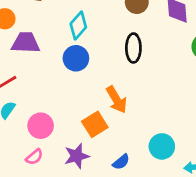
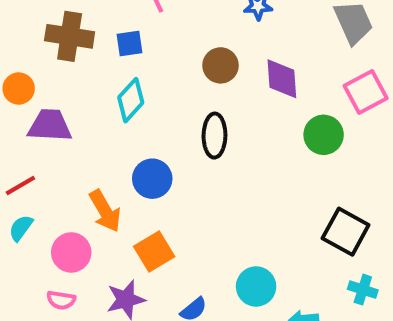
blue circle: (76, 58) -> (152, 179), moved
orange arrow: (116, 100) -> (105, 211), moved
pink semicircle: (34, 157) -> (61, 300), turned 48

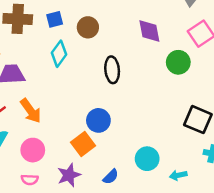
brown circle: (221, 65) -> (88, 27), moved
blue circle: (152, 179) -> (98, 120), moved
orange arrow: (105, 211) -> (31, 111), moved

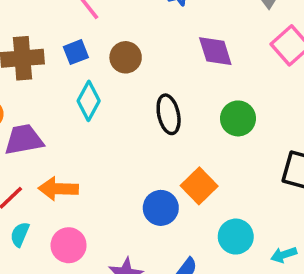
green circle: (178, 62) -> (238, 118), moved
orange arrow: (31, 111) -> (58, 189), turned 135
blue circle: (98, 120) -> (161, 208), moved
orange square: (83, 144) -> (199, 186), moved

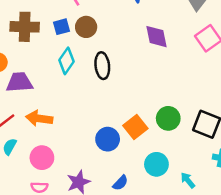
brown circle: (126, 57) -> (86, 27), moved
black ellipse: (169, 114) -> (102, 66), moved
green circle: (238, 118) -> (168, 118), moved
cyan arrow: (284, 255) -> (188, 180), turned 63

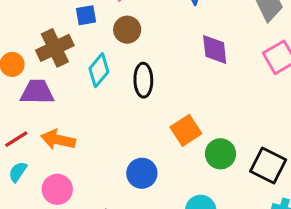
brown cross: (25, 27) -> (55, 48), moved, turned -32
blue square: (61, 27) -> (86, 15), moved
orange square: (135, 127) -> (186, 130), moved

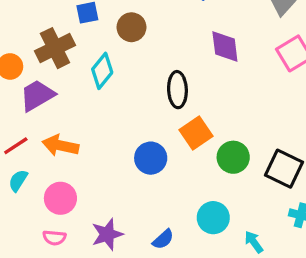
black ellipse: (143, 80) -> (177, 90), moved
purple trapezoid: (37, 92) -> (37, 95), turned -30
blue circle: (142, 173) -> (151, 158), moved

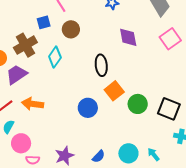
pink circle: (60, 198) -> (21, 143), moved
cyan circle: (213, 218) -> (128, 153), moved

